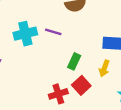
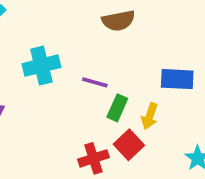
purple line: (53, 32) -> (95, 82), moved
yellow arrow: (104, 68) -> (150, 116), moved

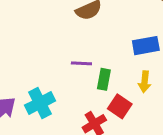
cyan cross: (41, 66) -> (40, 103), moved
yellow arrow: (150, 116) -> (145, 82), moved

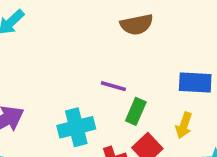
cyan cross: (40, 103) -> (76, 127), moved

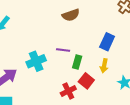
blue rectangle: (195, 83) -> (107, 42), turned -60
cyan cross: (76, 127) -> (36, 61), moved

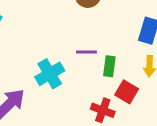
red cross: (68, 91) -> (103, 110), turned -35

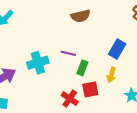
red square: (127, 92) -> (90, 89), turned 35

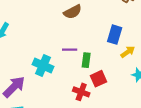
cyan cross: (38, 63) -> (43, 65), turned -36
yellow arrow: (111, 75) -> (128, 52), moved, turned -128

